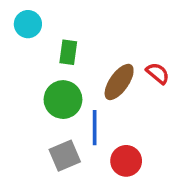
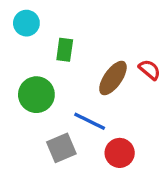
green circle: (63, 100) -> (36, 95), moved
blue line: (95, 128) -> (90, 121), turned -64

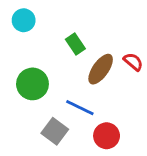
green rectangle: (65, 50) -> (75, 44), moved, turned -42
gray square: (61, 148) -> (55, 131), turned -30

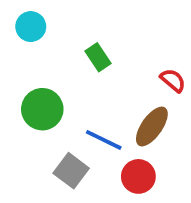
brown ellipse: (101, 69) -> (152, 126), moved

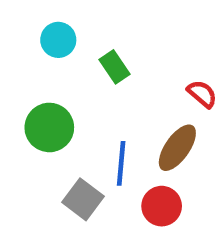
cyan circle: (31, 27) -> (58, 40), moved
blue line: (104, 140) -> (121, 163), turned 69

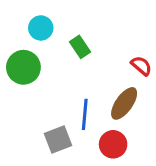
green circle: (49, 127) -> (23, 67), moved
gray square: (83, 199) -> (58, 140), turned 32

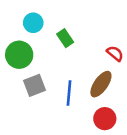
gray square: (58, 140) -> (35, 85), moved
red circle: (113, 144) -> (105, 119), moved

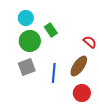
green circle: (19, 55) -> (30, 41), moved

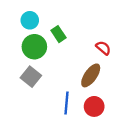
gray square: (27, 67) -> (31, 77), turned -30
blue line: (54, 73) -> (67, 103), moved

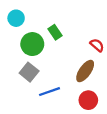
cyan circle: (30, 20) -> (16, 18), moved
blue line: (67, 103) -> (50, 92), moved, turned 66

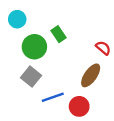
red circle: (88, 100) -> (79, 106), moved

